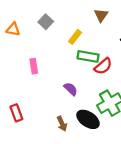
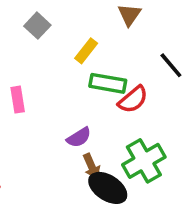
purple semicircle: (71, 89) -> (79, 137), turned 104
brown arrow: (62, 124) -> (92, 166), moved

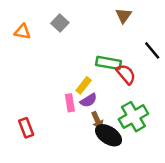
yellow rectangle: (86, 51) -> (84, 85), moved
pink rectangle: (18, 100) -> (70, 103), moved
red semicircle: (133, 100) -> (126, 74), turned -90

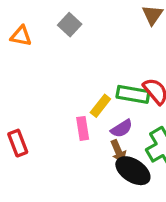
green rectangle: (109, 63) -> (133, 94), moved
purple semicircle: (89, 100) -> (122, 128), moved
red rectangle: (26, 128) -> (18, 143), moved

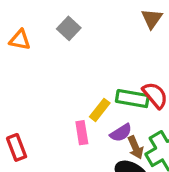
brown arrow: (118, 151) -> (136, 147), moved

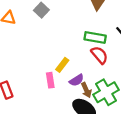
green rectangle: (132, 99) -> (95, 37), moved

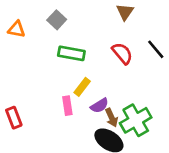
green rectangle: (95, 37) -> (71, 53), moved
red semicircle: (99, 55) -> (122, 53), moved

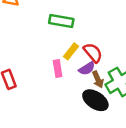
red semicircle: (122, 53) -> (93, 53), moved

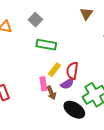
red semicircle: (93, 53) -> (72, 71), turned -132
brown arrow: (98, 79) -> (51, 93), moved

